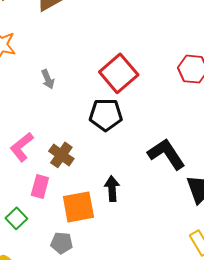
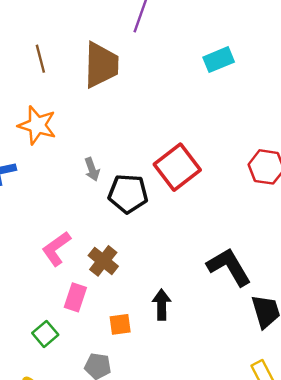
black pentagon: (106, 115) -> (128, 194), moved
orange square: (78, 207) -> (120, 324), size x0.6

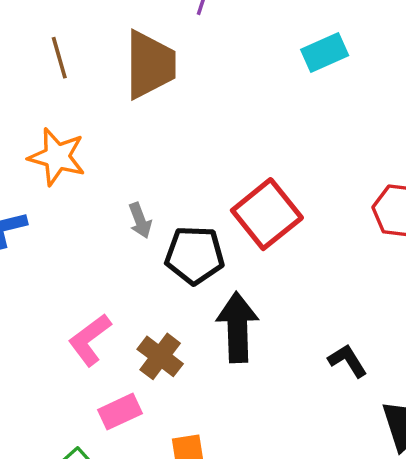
black L-shape: (229, 267) -> (348, 361), size x0.6
pink rectangle: (75, 297) -> (120, 412), turned 48
black arrow: (162, 305) -> (237, 327), moved, size x1.5

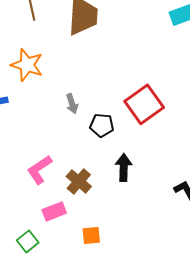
black pentagon: (195, 255) -> (102, 125), size x0.7
black arrow: (237, 327) -> (124, 168), size x0.7

